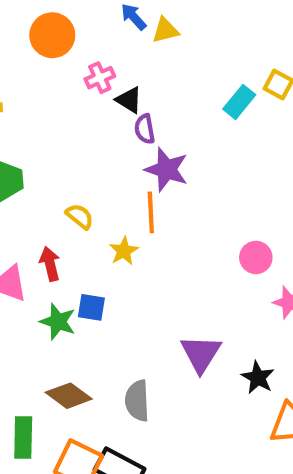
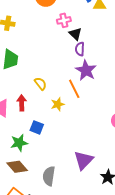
orange line: (151, 212) -> (74, 89), turned -36
green star: (58, 322) -> (19, 143), moved, turned 30

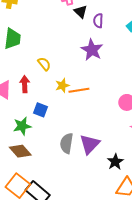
purple semicircle: (80, 49) -> (98, 21), moved
orange line: (74, 89) -> (79, 90), moved, turned -72
gray semicircle: (49, 176) -> (67, 143), moved

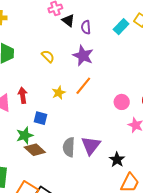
yellow semicircle: (44, 64) -> (48, 56), moved
orange line: (79, 90) -> (83, 86), moved, turned -36
brown diamond: (20, 151) -> (35, 150), moved

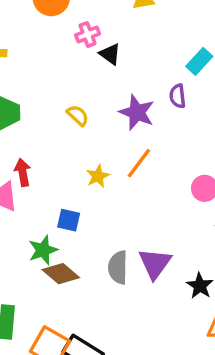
purple semicircle: (86, 27) -> (178, 96), moved
red arrow: (23, 95) -> (23, 172), moved

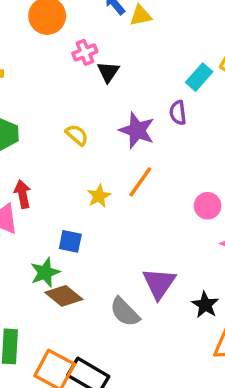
black triangle: (110, 54) -> (108, 72), turned 30
gray semicircle: (118, 267) -> (125, 312), moved, turned -44

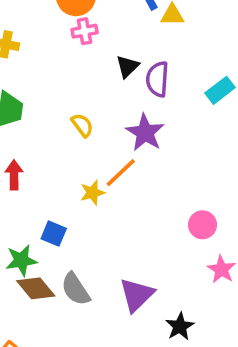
pink cross: (85, 52) -> (85, 31), moved
purple semicircle: (178, 113) -> (157, 79), moved, size x1.4
orange line: (140, 182) -> (121, 173), moved
gray semicircle: (125, 312) -> (76, 289), moved

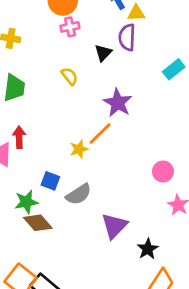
purple semicircle: (157, 79) -> (127, 37), moved
yellow semicircle: (82, 125) -> (69, 76), moved
gray semicircle: (76, 289) -> (79, 194), moved, turned -88

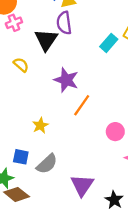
black triangle: (103, 53) -> (46, 40), size x1.5
orange line: (100, 134) -> (82, 105), moved

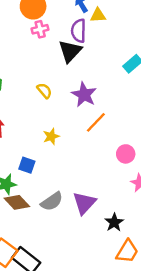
purple semicircle: (64, 23) -> (79, 31), moved
yellow semicircle: (21, 65) -> (44, 91), moved
gray semicircle: (47, 164) -> (52, 201), moved

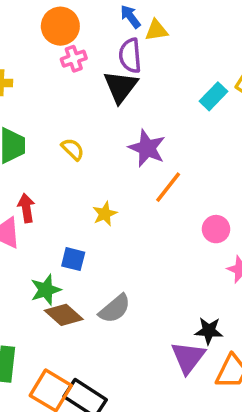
yellow semicircle: (44, 91) -> (73, 149), moved
purple triangle: (84, 203) -> (188, 357), moved
black star: (114, 222) -> (209, 331), turned -30

